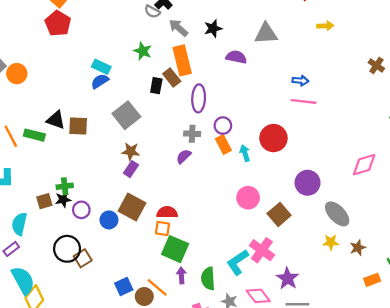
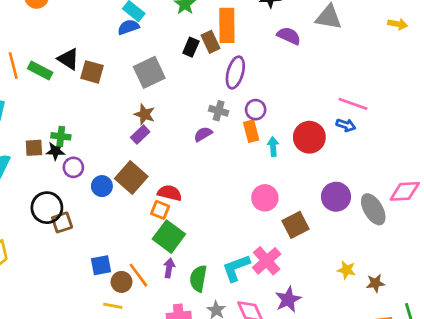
blue arrow: (300, 81) -> (346, 125), moved
gray ellipse: (337, 214) -> (373, 209), moved

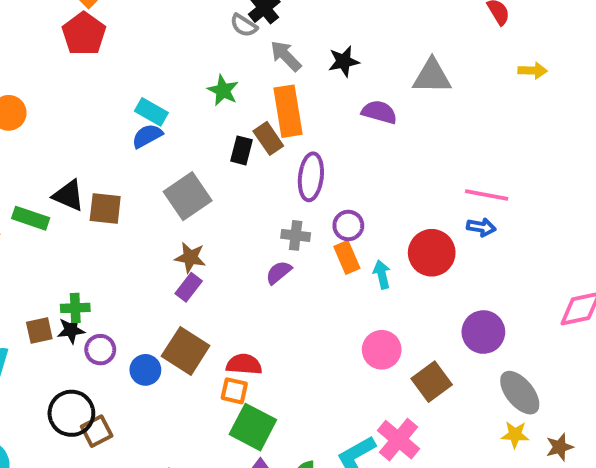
gray ellipse: (373, 209) -> (520, 393), moved

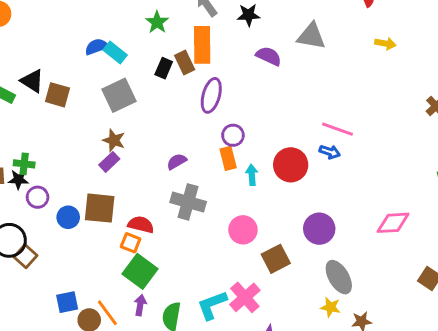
cyan rectangle: (151, 112) -> (115, 53), moved
gray cross: (296, 235) -> (188, 202), moved, size x1.6
brown square: (186, 351) -> (100, 208), turned -36
brown square: (97, 431) -> (25, 256), turned -30

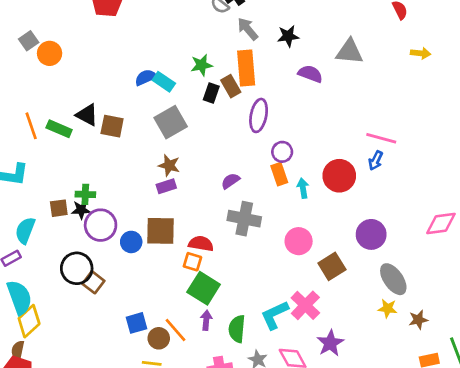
green star: (157, 22) -> (202, 65), moved, turned 30
blue arrow: (330, 152) -> (376, 161), turned 102
purple rectangle: (109, 162) -> (166, 186), turned 30
purple circle: (38, 197) -> (101, 225), size x1.5

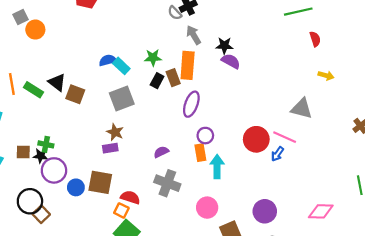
gray triangle: (349, 52) -> (302, 109), moved
purple semicircle: (310, 74) -> (231, 61), moved
red circle: (339, 176) -> (256, 139), moved
cyan arrow: (303, 188) -> (217, 167), size x1.5

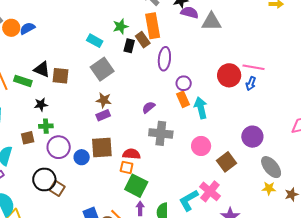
blue semicircle: (108, 60) -> (27, 28), moved
gray triangle: (302, 109) -> (211, 22), moved
black star: (41, 156) -> (41, 105), moved

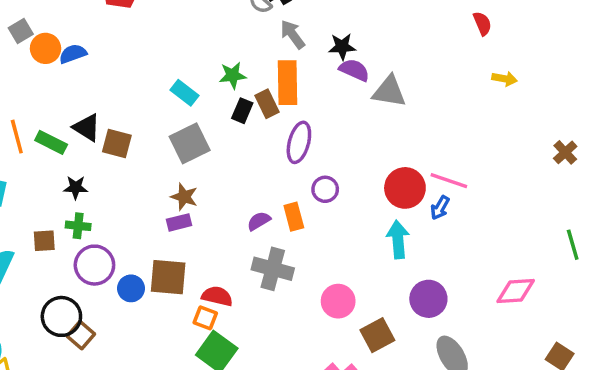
orange rectangle: (183, 99) -> (294, 217), moved
cyan arrow: (201, 108) -> (398, 239), moved

